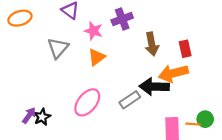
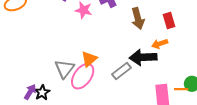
gray triangle: (58, 48) -> (64, 69), moved
orange triangle: (97, 57) -> (89, 59), moved
orange arrow: (173, 73) -> (160, 44), size x0.6

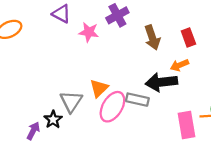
gray rectangle: (121, 71) -> (137, 100), turned 54
pink ellipse: (83, 76) -> (112, 107), moved
black star: (42, 92) -> (53, 119), moved

